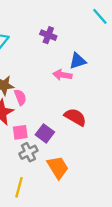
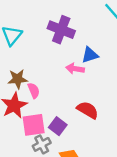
purple cross: (48, 35) -> (61, 30), size x1.6
pink square: (20, 132) -> (34, 125), size x1.5

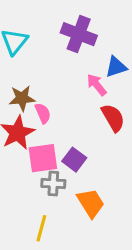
pink arrow: (75, 69) -> (97, 85), turned 42
red semicircle: (88, 110) -> (113, 118), moved, turned 30
gray cross: (42, 144) -> (53, 184), turned 30

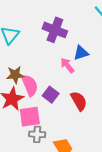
pink semicircle: (43, 113) -> (30, 85), size x1.5
red semicircle: (113, 118) -> (79, 101), moved
purple square: (74, 160) -> (51, 95), moved

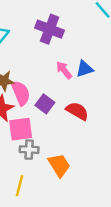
blue triangle: (81, 53) -> (85, 69), moved
red semicircle: (79, 101) -> (77, 111), turned -30

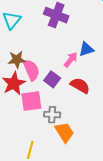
pink arrow: (64, 70) -> (71, 60), moved, turned 77
gray cross: (29, 150) -> (52, 115), moved

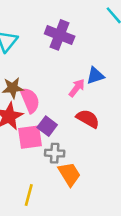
purple square: (52, 79) -> (47, 126), moved

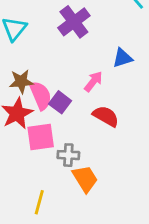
purple cross: (60, 35) -> (74, 22), turned 32
blue triangle: (95, 76) -> (122, 58), moved
purple square: (47, 126) -> (60, 102), moved

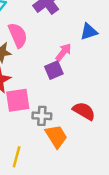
pink semicircle: (41, 95) -> (18, 35), moved
purple square: (60, 102) -> (54, 70), moved, turned 30
red semicircle: (106, 116) -> (84, 111), moved

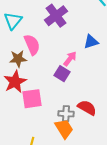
purple square: (54, 70) -> (62, 74), turned -35
gray cross: (42, 116) -> (66, 114), moved

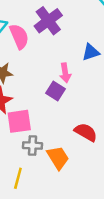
pink semicircle: (32, 45) -> (19, 36), moved
pink arrow: (70, 59) -> (65, 73), turned 133
gray cross: (66, 114) -> (32, 146), moved

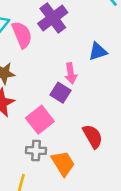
pink square: (19, 121) -> (40, 120), moved, turned -30
red semicircle: (86, 132) -> (93, 136), turned 30

